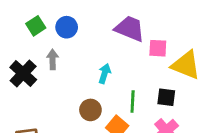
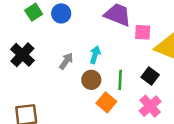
gray arrow: (53, 59) -> (66, 61), moved, turned 36
black square: (166, 97) -> (150, 76), turned 30
brown circle: (90, 110) -> (91, 80), moved

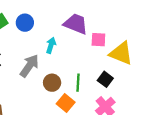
cyan arrow: (95, 55) -> (51, 45), moved
gray arrow: (66, 61) -> (29, 66), size x1.5

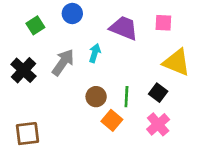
blue circle: (25, 23) -> (72, 13), moved
pink square: (98, 40) -> (163, 23), moved
gray arrow: (29, 66) -> (63, 62), moved

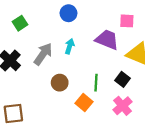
blue circle: (72, 13) -> (68, 13), moved
purple trapezoid: (124, 28) -> (107, 40), moved
brown circle: (96, 97) -> (60, 83), moved

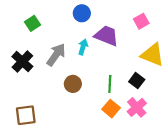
pink square: (127, 21) -> (141, 21), turned -32
purple trapezoid: (107, 40) -> (106, 36), moved
orange square: (84, 102) -> (111, 109), moved

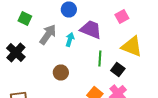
green square: (33, 23) -> (25, 18), turned -32
gray arrow: (56, 55) -> (48, 34), moved
green line: (110, 84) -> (100, 58), moved

